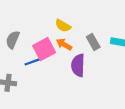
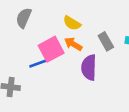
gray semicircle: (13, 40) -> (24, 18), moved

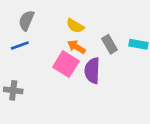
pink square: (51, 49) -> (66, 64), moved, turned -30
blue line: (38, 64) -> (20, 46), moved

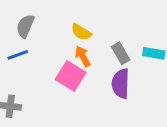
orange arrow: (76, 47) -> (83, 56), turned 30
purple semicircle: (92, 71) -> (121, 84), moved

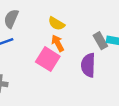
gray rectangle: (121, 53) -> (100, 41), moved

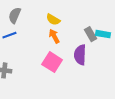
pink square: (48, 59) -> (52, 62), moved

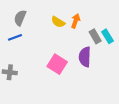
cyan rectangle: (103, 34) -> (107, 36), turned 48
orange arrow: (54, 36) -> (76, 21), moved, turned 48

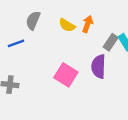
gray semicircle: (20, 18) -> (33, 20), moved
gray rectangle: (95, 36) -> (111, 42), turned 64

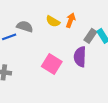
gray semicircle: (33, 20) -> (25, 27), moved, turned 84

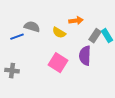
orange arrow: (71, 20) -> (76, 21), turned 64
yellow semicircle: (53, 21) -> (59, 33), moved

